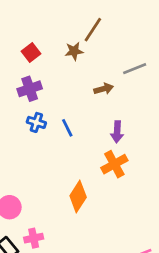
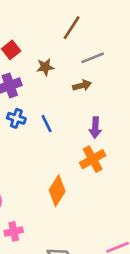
brown star: (74, 51) -> (45, 67), moved
gray line: (135, 69) -> (93, 58), moved

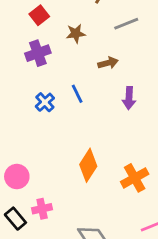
brown arrow: (82, 85) -> (108, 63), moved
blue cross: (16, 118) -> (45, 102), moved, turned 30
orange cross: (93, 159) -> (135, 178), moved

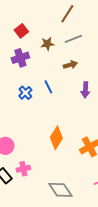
gray line: (126, 24) -> (73, 39), moved

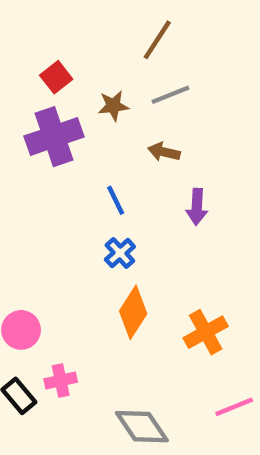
purple cross: (20, 58) -> (54, 137), size x1.4
brown arrow: (70, 65) -> (164, 152), turned -152
blue cross: (25, 93) -> (120, 253), moved

